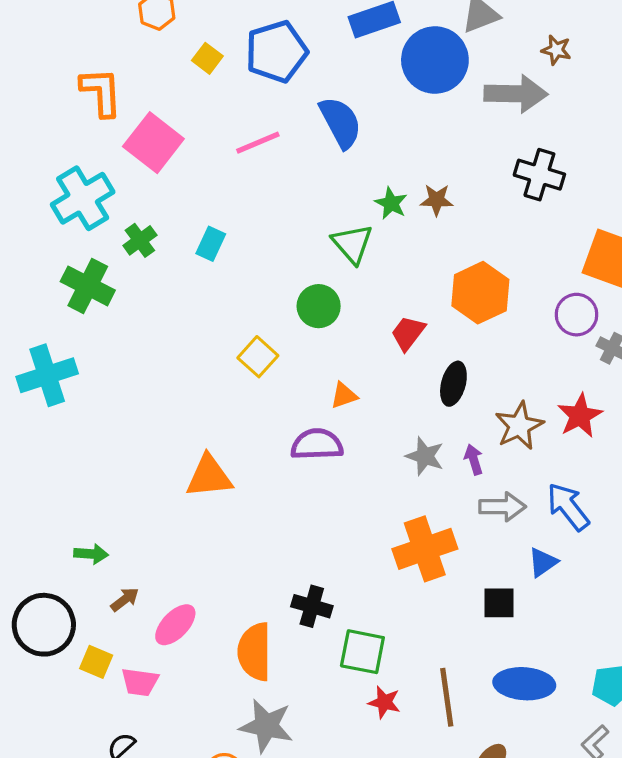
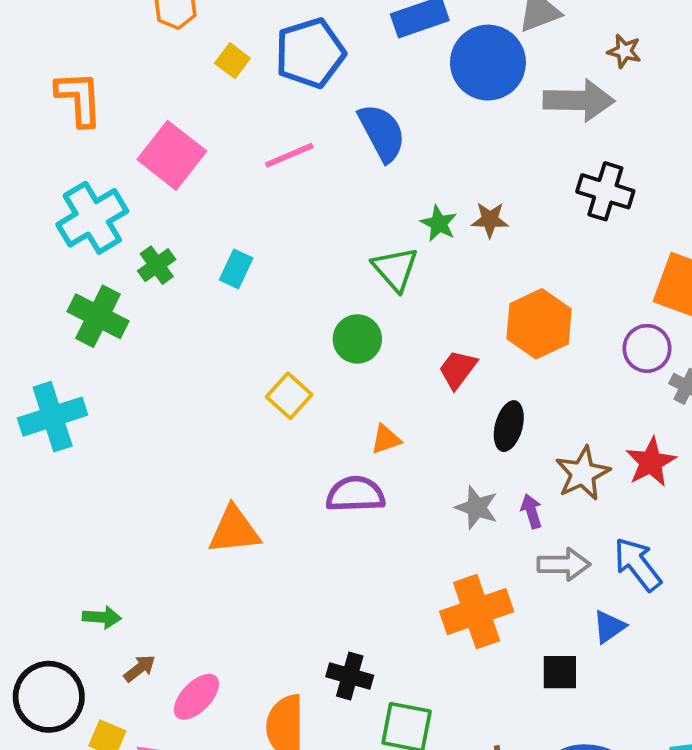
orange L-shape: (101, 92) -> (79, 99), moved

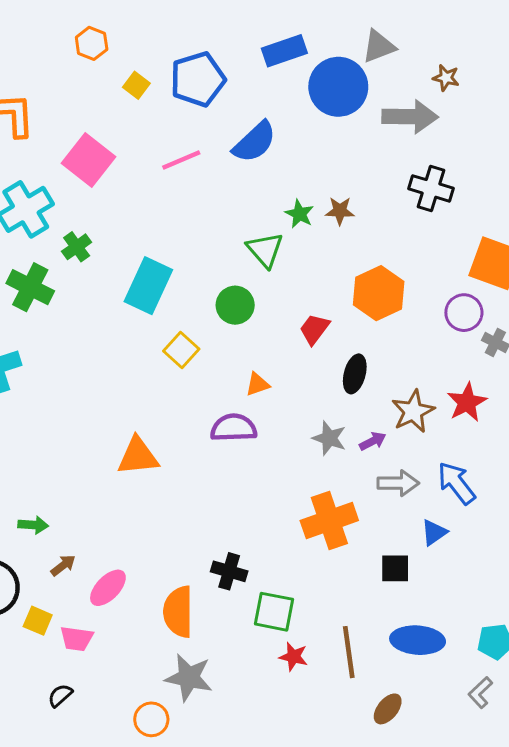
blue semicircle: (382, 133) -> (255, 142), turned 75
cyan rectangle: (236, 269) -> (148, 286), moved, size x1.8
purple arrow: (532, 511) -> (373, 441), turned 80

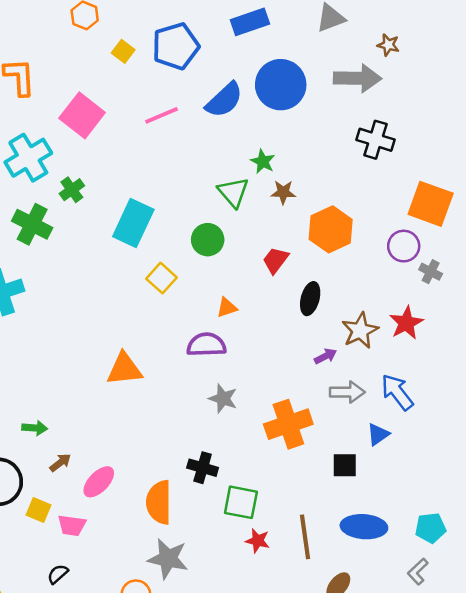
blue circle: (338, 87) -> (281, 85), moved
brown star: (340, 211) -> (283, 192), moved
gray star: (329, 438) -> (223, 399), moved

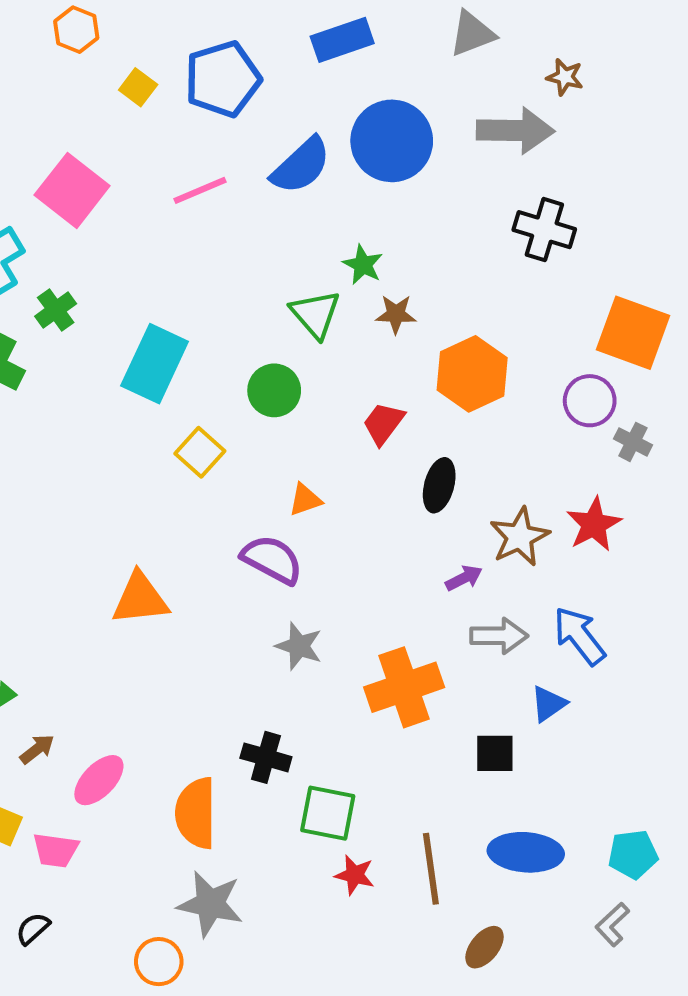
purple semicircle: (206, 345) -> (272, 559), turned 30

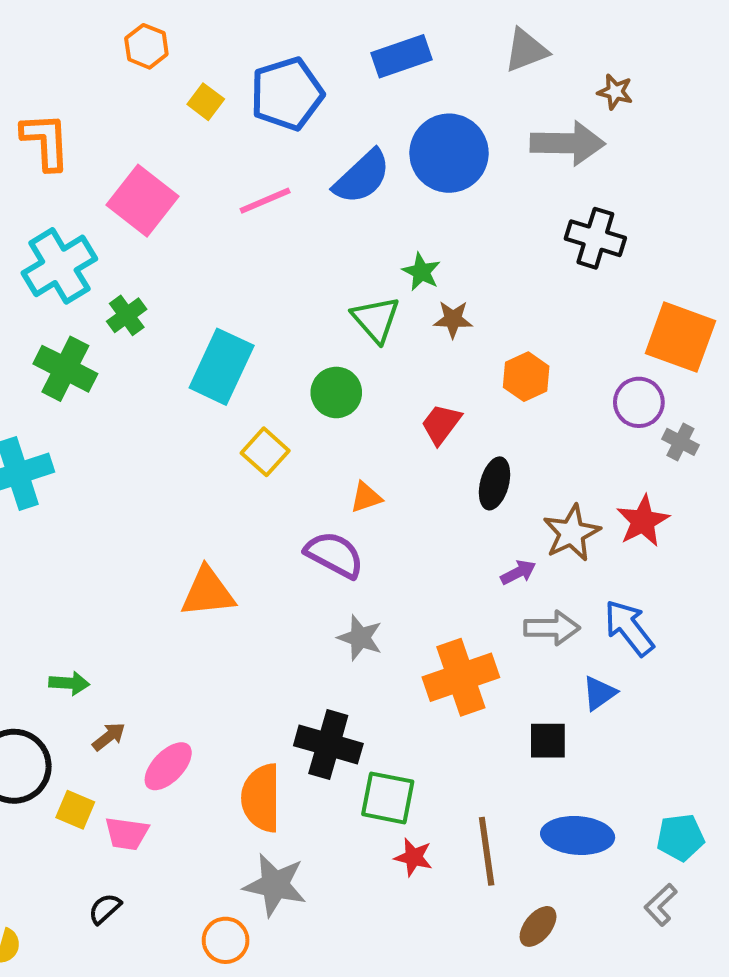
orange hexagon: (472, 374) -> (526, 377), size x0.7
black cross: (266, 757) -> (328, 745), size x1.4

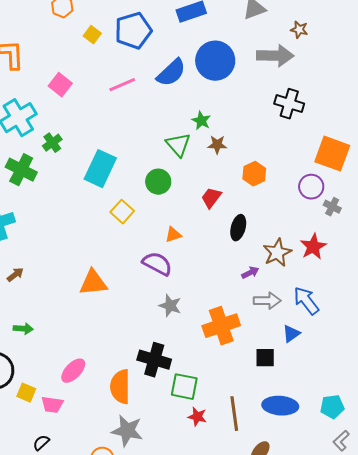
pink square: (142, 201) -> (60, 85), size x0.7
brown arrow: (109, 737) -> (15, 275), moved
gray L-shape: (661, 905) -> (341, 441), moved

